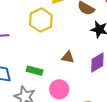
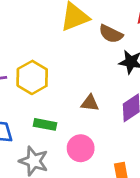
yellow hexagon: (41, 20) -> (32, 77), moved

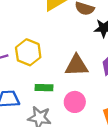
brown triangle: (90, 103) -> (77, 65), size x1.6

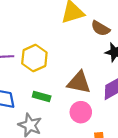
pink circle: (75, 102) -> (81, 112), moved

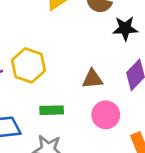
brown triangle: (79, 82) -> (92, 79), size x0.7

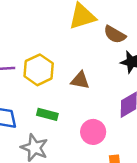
brown triangle: (92, 79) -> (80, 80), moved

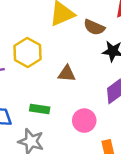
yellow hexagon: (39, 70) -> (27, 52), moved

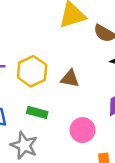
yellow hexagon: (27, 52) -> (32, 71), moved

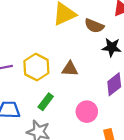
green rectangle: (37, 112) -> (46, 102), turned -60

